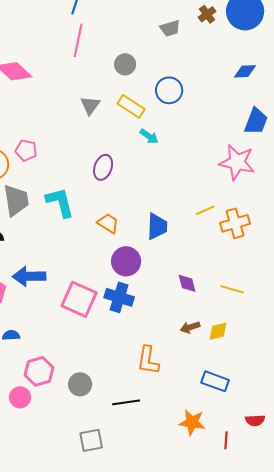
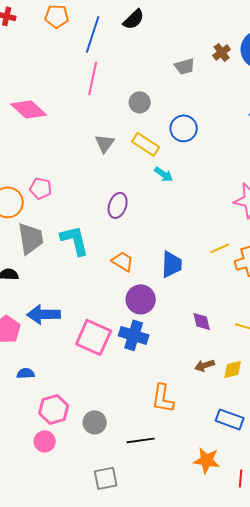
pink circle: (20, 397) -> (45, 441), moved

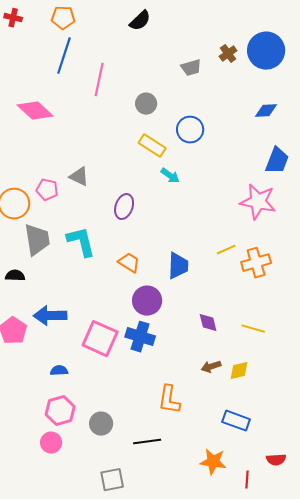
blue line: (93, 34) -> (64, 56), moved
gray triangle: (105, 143) -> (79, 177), moved, turned -40
blue semicircle: (26, 373) -> (59, 371), moved

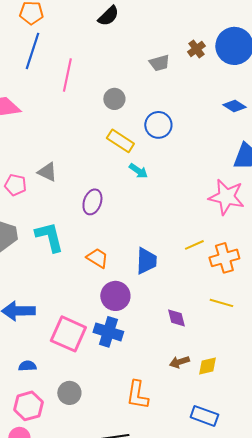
blue diamond: (266, 111) -> (234, 106), turned 35
yellow line: (253, 329) -> (221, 303), moved
gray circle: (101, 424) -> (69, 393), moved

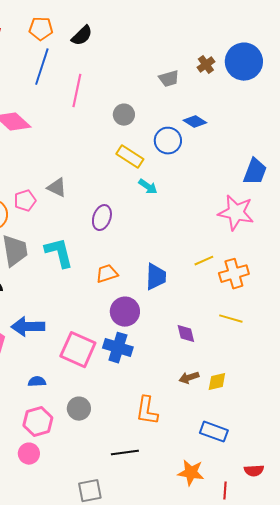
black semicircle: (108, 16) -> (82, 36), moved
blue diamond: (234, 106) -> (195, 122), moved
pink pentagon: (15, 185) -> (25, 201), turned -30
orange trapezoid: (97, 258) -> (107, 274), turned -50

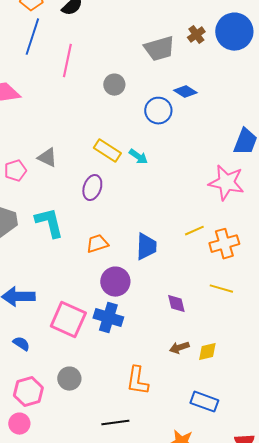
gray trapezoid: (169, 79) -> (159, 49), size x1.5
yellow rectangle: (130, 157) -> (107, 151), moved
blue semicircle: (37, 382) -> (21, 344), moved, turned 36

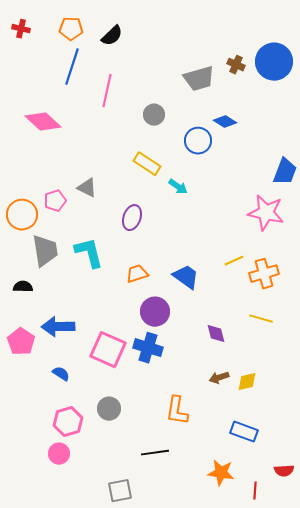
brown cross: (196, 35) -> (236, 65), turned -30
yellow rectangle: (107, 151) -> (147, 164), moved
blue trapezoid: (146, 247) -> (186, 277), turned -56

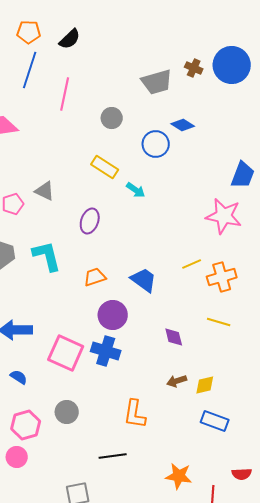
blue rectangle: (244, 432) -> (215, 421), moved

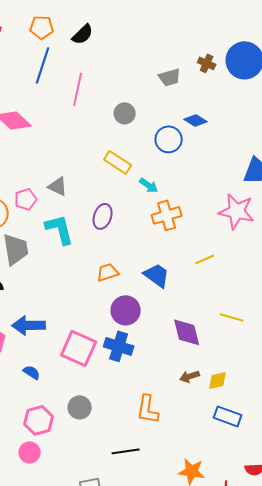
gray trapezoid: (157, 82) -> (170, 77), size x0.7
cyan L-shape: (47, 256) -> (60, 229), moved
orange cross: (222, 277) -> (167, 215), moved
purple diamond: (174, 337) -> (187, 332), size x1.5

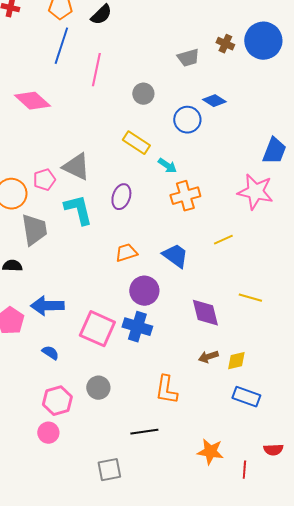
gray triangle: (58, 186) -> (76, 167), size x1.4

